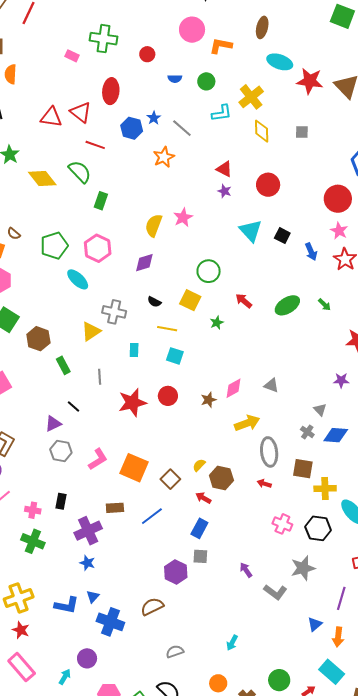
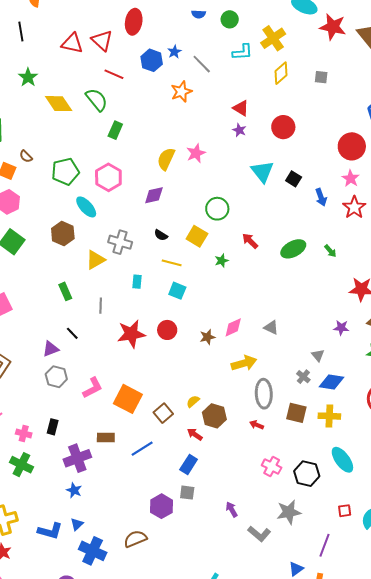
yellow diamond: (262, 131) -> (281, 73), turned 45
brown hexagon: (38, 339) -> (63, 234), moved
yellow cross: (325, 488) -> (329, 416), moved

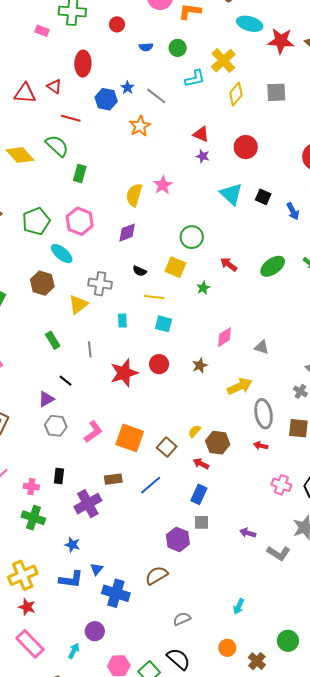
red triangle: (102, 40) -> (54, 87), size x0.7
gray square: (321, 77) -> (276, 92), size x1.5
pink diamond: (233, 327) -> (224, 337), moved
blue star: (74, 490) -> (72, 545), moved
purple arrow: (232, 509) -> (248, 533), turned -35

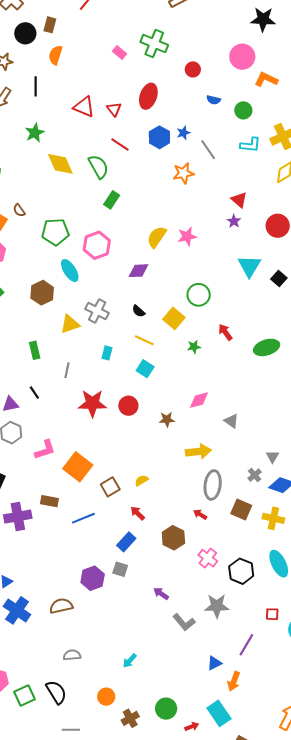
brown hexagon: (218, 443) -> (173, 538), moved

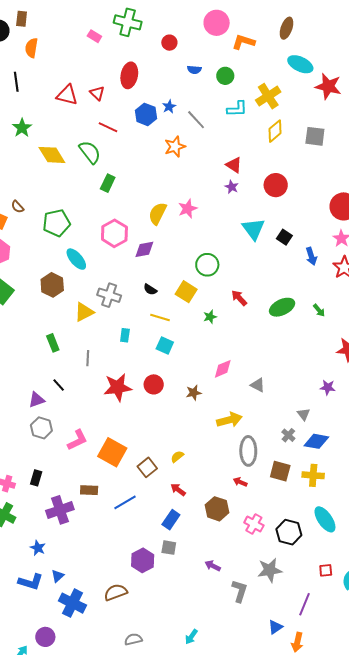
pink hexagon: (97, 245) -> (114, 233), moved
gray L-shape: (184, 622) -> (240, 591), turned -115

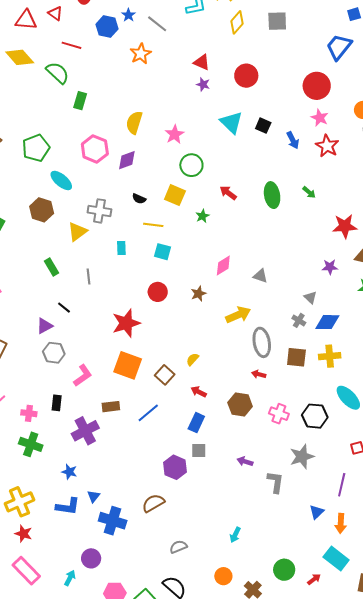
yellow diamond: (52, 155) -> (20, 57), moved
pink star: (188, 209) -> (175, 134), moved
green ellipse: (282, 307) -> (272, 195), turned -65
red star: (118, 387) -> (126, 323), moved
pink L-shape: (77, 440) -> (83, 376), moved

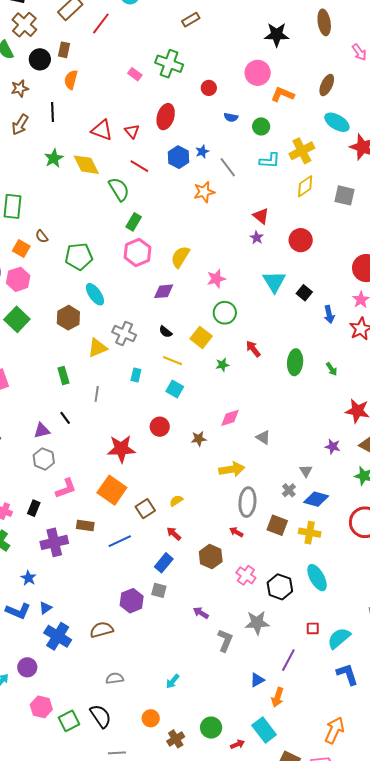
pink hexagon: (95, 149) -> (138, 252), moved

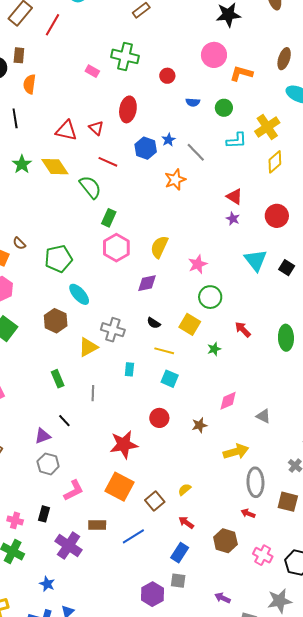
purple cross: (54, 542) -> (69, 546), turned -36

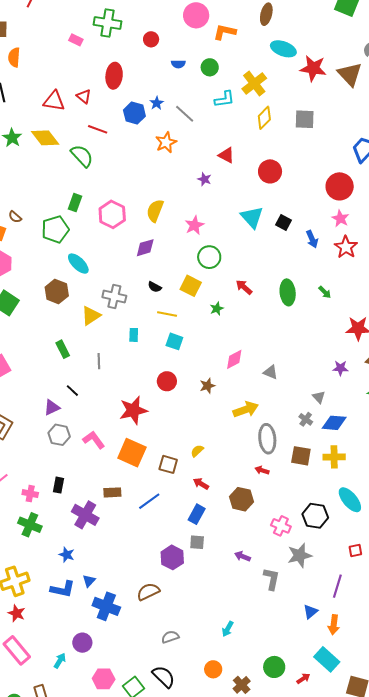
green rectangle: (109, 218) -> (75, 203), moved
purple star: (233, 219) -> (204, 179), moved
pink L-shape: (74, 490) -> (94, 440), moved, turned -95
brown square: (155, 501) -> (168, 464), turned -30
pink cross: (263, 555) -> (281, 526), moved

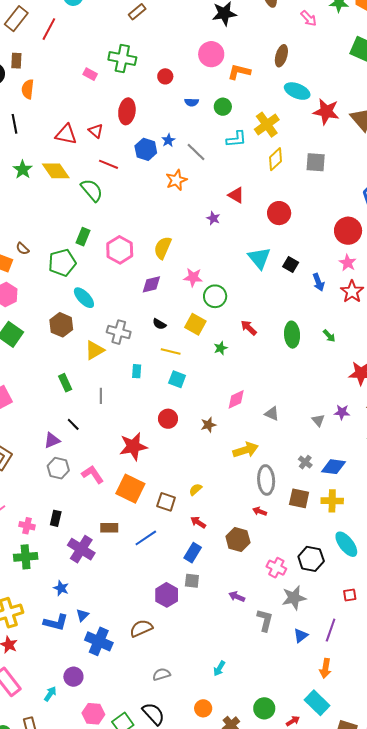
pink star: (194, 225) -> (193, 277), moved, turned 30
gray triangle: (319, 397) -> (318, 420), moved
green cross: (30, 525) -> (26, 557), turned -30
blue triangle: (311, 612) -> (301, 635), moved

